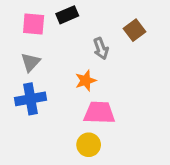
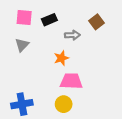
black rectangle: (67, 15) -> (49, 20), moved
gray arrow: (101, 48) -> (72, 35), turned -72
blue cross: (31, 99) -> (22, 104), moved

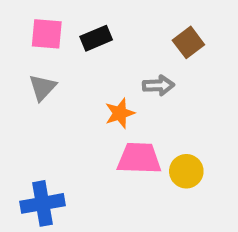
gray arrow: (72, 35) -> (158, 85), moved
yellow circle: (64, 104) -> (186, 171), moved

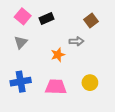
pink square: (47, 34) -> (23, 16), turned 35
pink trapezoid: (139, 158) -> (56, 87), moved
blue cross: (42, 203) -> (21, 82), moved

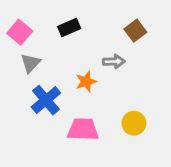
pink square: (23, 16) -> (20, 32), moved
blue cross: (21, 82) -> (46, 100), moved, turned -30

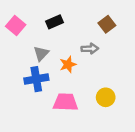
gray triangle: (30, 63) -> (41, 54), moved
blue cross: (46, 100) -> (36, 79), turned 30

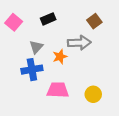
gray arrow: (90, 49) -> (79, 43), size x1.5
yellow circle: (106, 97) -> (93, 94), moved

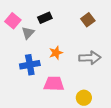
gray arrow: (79, 43) -> (90, 58), moved
gray triangle: (36, 47) -> (28, 33), moved
yellow circle: (93, 94) -> (84, 98), moved

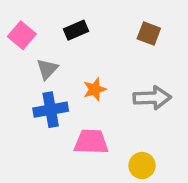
brown square: (88, 20) -> (149, 34), turned -32
gray triangle: (28, 33) -> (47, 69), moved

